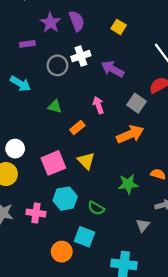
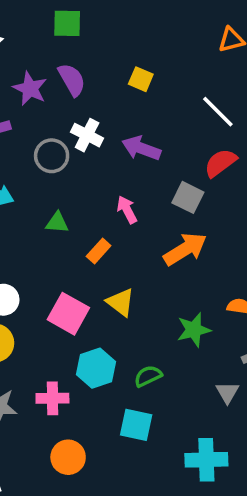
white cross: (81, 56) -> (87, 135), turned -36
pink square: (53, 163) -> (68, 314), turned -30
green semicircle: (96, 208) -> (148, 376), turned 133
orange circle: (62, 252) -> (68, 457), moved

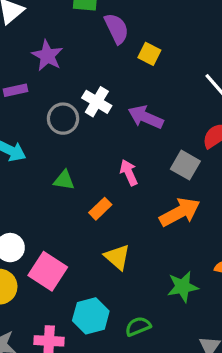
purple semicircle: (72, 80) -> (117, 28), moved
pink square: (68, 314) -> (48, 271), moved

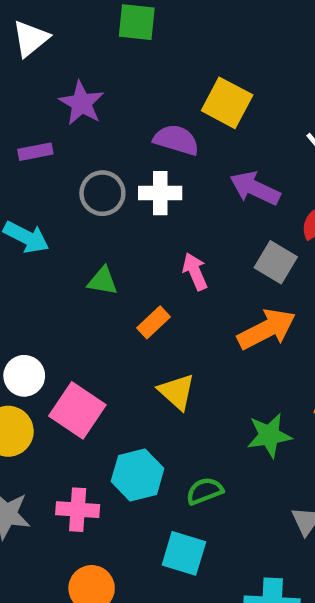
purple semicircle: (117, 28) -> (176, 140), moved, turned -48
yellow square: (149, 54) -> (227, 103), size x1.5
white cross: (97, 102) -> (160, 193), moved, turned -32
purple arrow: (146, 117) -> (255, 188), moved

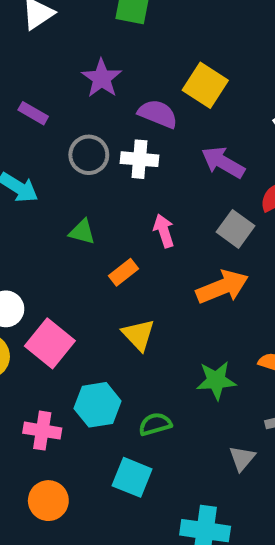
purple star: (81, 103) -> (102, 78), moved
purple rectangle: (35, 152) -> (33, 113), turned 36

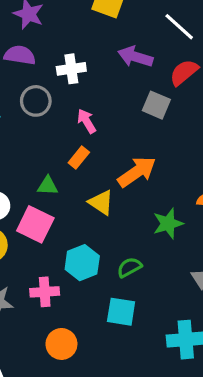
purple semicircle: (158, 114) -> (20, 55), moved
gray circle: (89, 155) -> (36, 101), moved
pink arrow: (164, 231) -> (87, 121), moved
green triangle: (82, 232) -> (48, 186), moved
orange arrow: (222, 287) -> (137, 172), moved

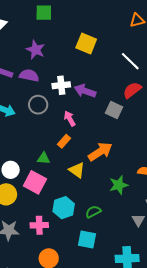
purple arrow: (135, 57) -> (85, 91), moved

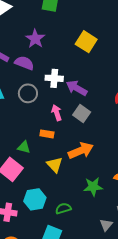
gray square: (114, 110) -> (82, 114), moved
orange rectangle: (64, 141) -> (47, 134), turned 48

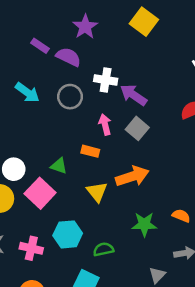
yellow square: (86, 42) -> (144, 22), moved

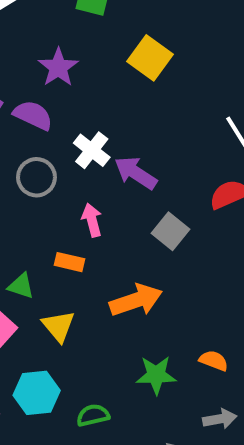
white cross: (106, 80) -> (92, 150), turned 30
gray square: (137, 128) -> (170, 231), moved
yellow triangle: (97, 192) -> (58, 326), moved

